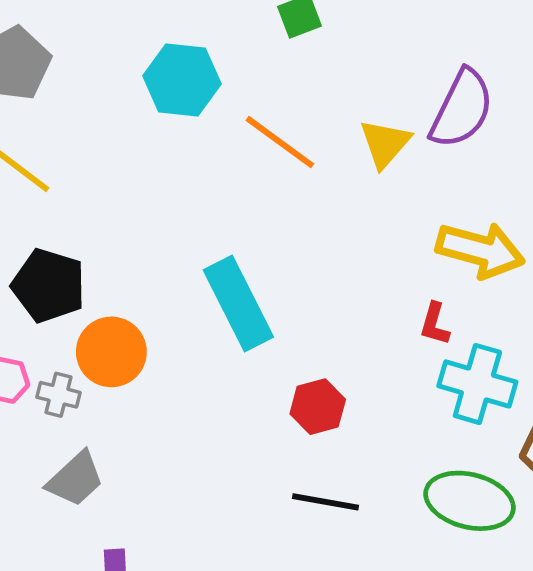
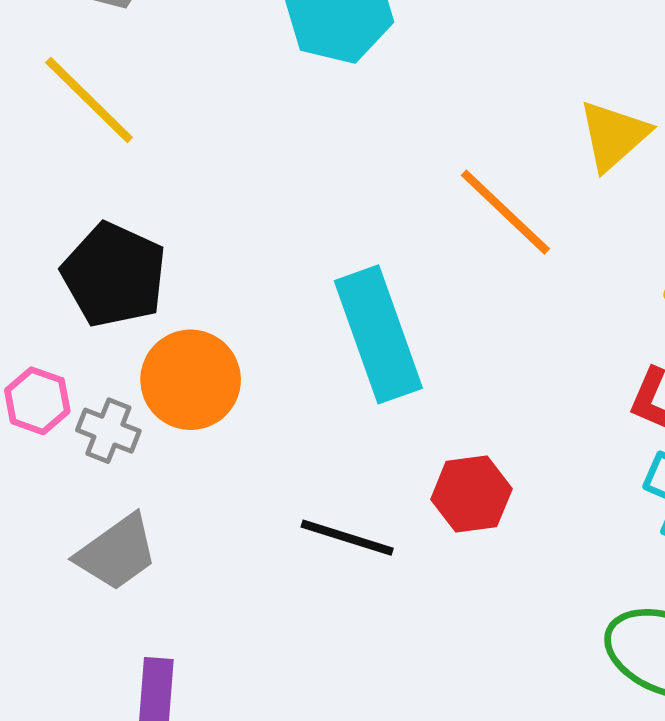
orange line: (280, 142) -> (505, 212), moved
black line: (325, 502) -> (347, 538), moved

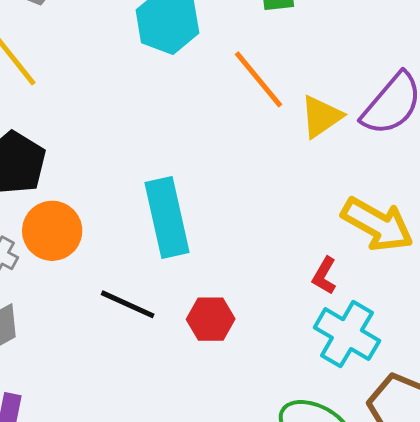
orange line: (505, 212) -> (258, 79), moved
black line: (347, 538) -> (128, 304), moved

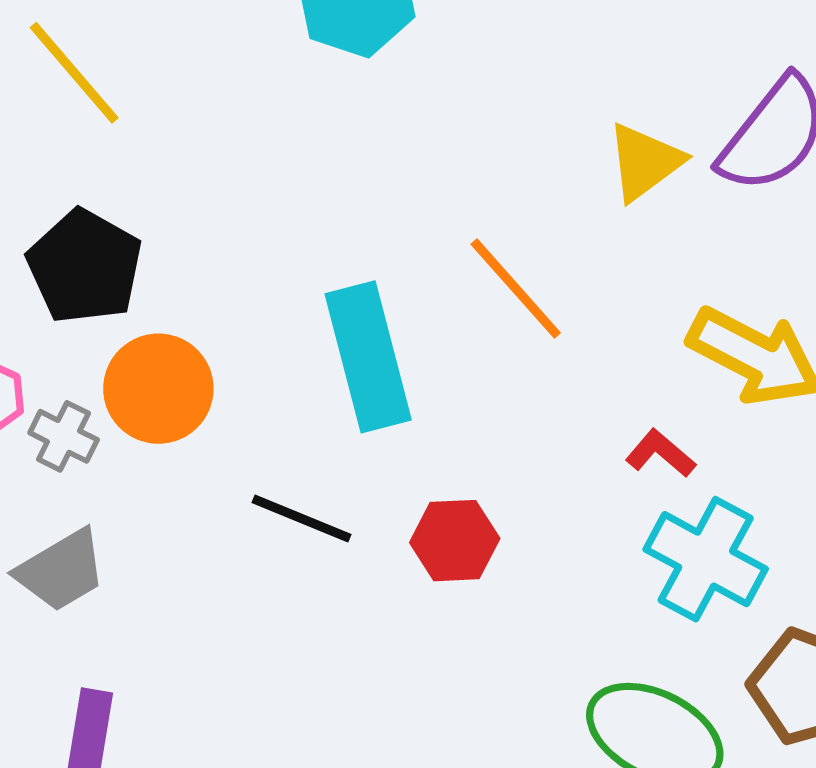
orange line: (258, 79) -> (516, 288), moved
red L-shape: (324, 276) -> (660, 453), turned 102

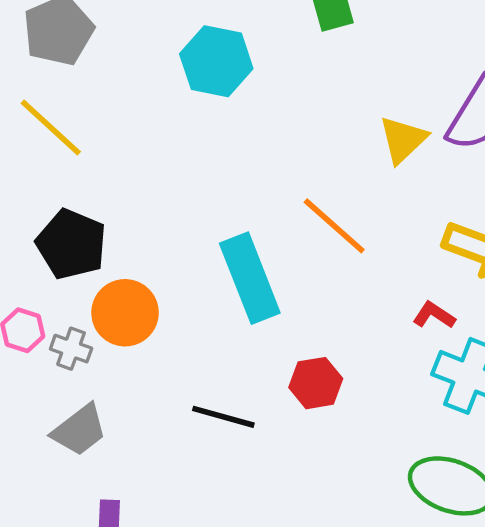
black line: (302, 519) -> (223, 417), moved

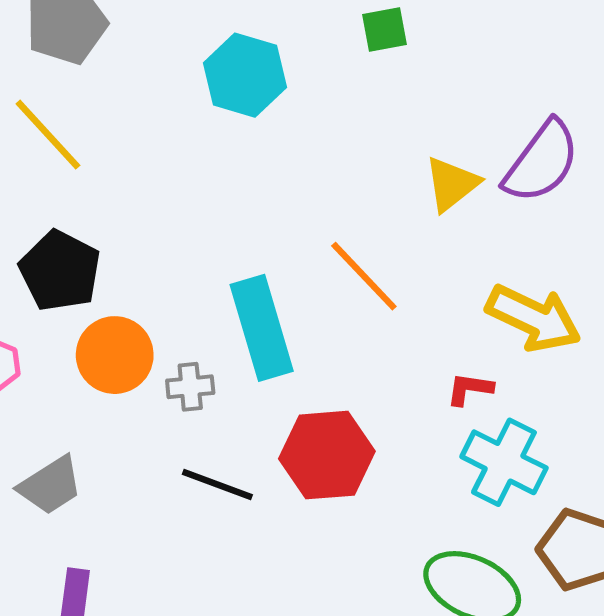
red L-shape: (434, 315) -> (470, 389), turned -30
gray cross: (71, 349) -> (190, 387), moved, turned -30
red hexagon: (316, 383) -> (327, 455), size x1.5

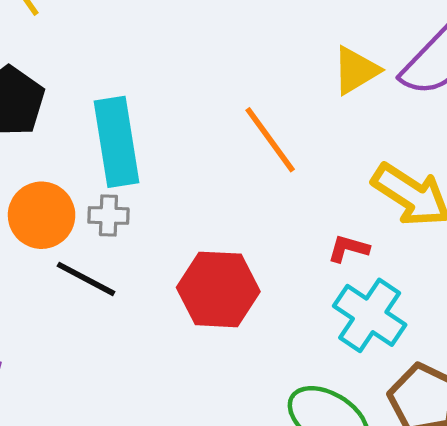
cyan rectangle: (262, 328) -> (117, 142), moved
orange circle: (115, 355) -> (42, 215), moved
black line: (217, 485) -> (86, 279), moved

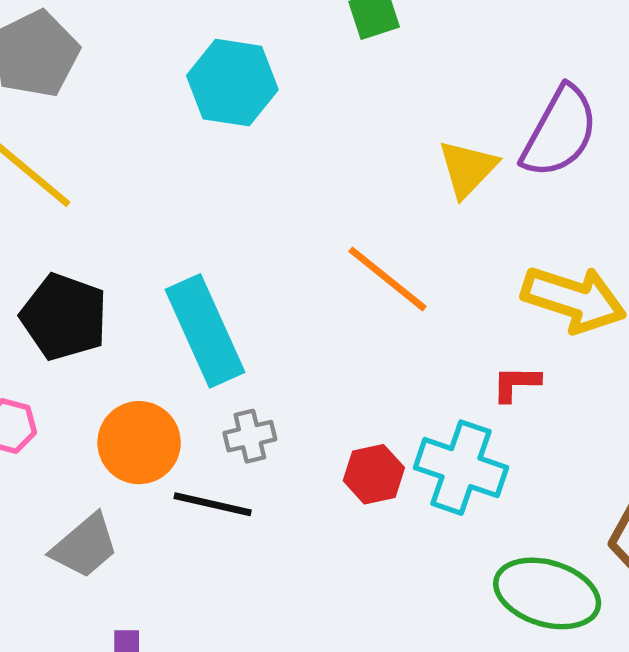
gray cross: (108, 215) -> (250, 436), moved
red hexagon: (218, 289) -> (374, 474), size x0.6
cyan cross: (370, 315) -> (461, 468), moved

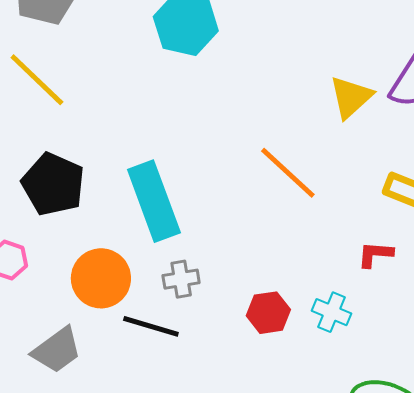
cyan cross: (461, 468) -> (332, 312), size x0.6

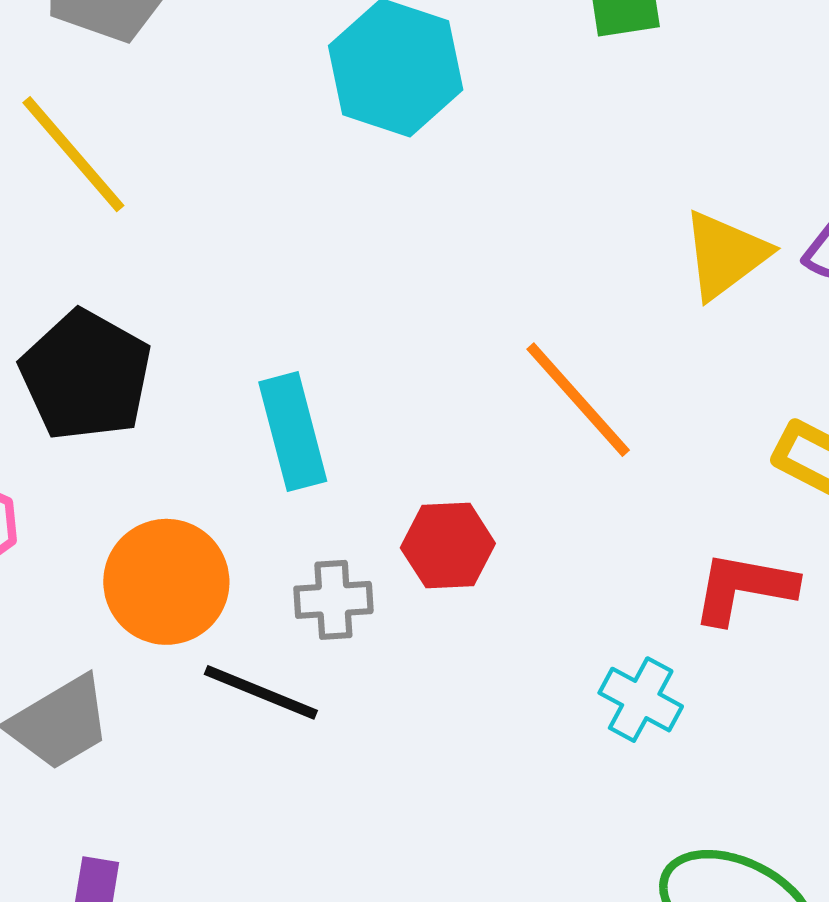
cyan rectangle: (154, 201) -> (293, 432), size x0.7
red L-shape: (375, 254) -> (744, 588), size x1.4
red hexagon: (268, 313) -> (448, 546), moved

